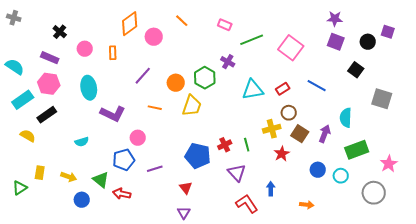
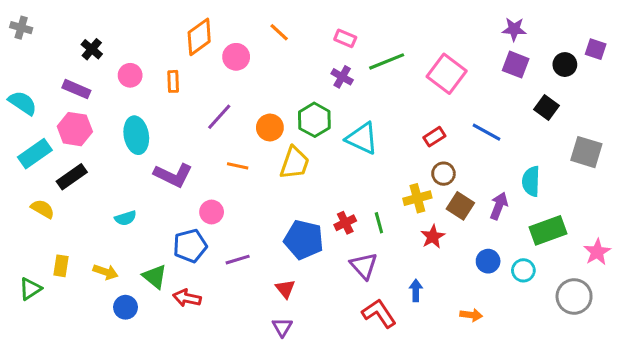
purple cross: (228, 62) -> (342, 77), moved
cyan triangle: (253, 90) -> (362, 138), moved, turned 35

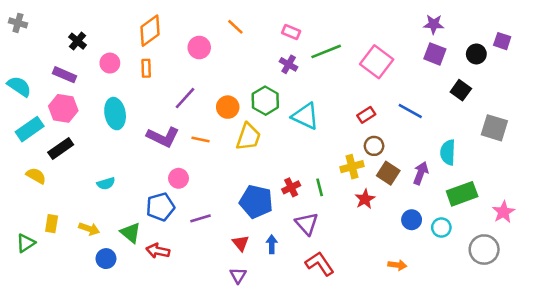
orange diamond: (199, 37) -> (150, 31), moved
purple L-shape: (173, 175) -> (163, 137), moved
blue arrow: (416, 290) -> (272, 244), moved

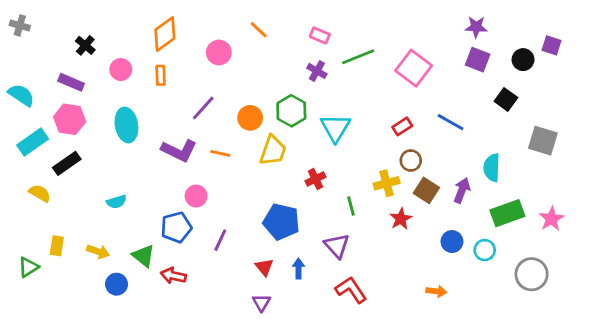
cyan triangle: (305, 116) -> (335, 128), turned 36
red cross: (291, 187) -> (316, 179), moved
pink star: (504, 212) -> (551, 219), moved
purple line: (201, 218) -> (220, 240), turned -48

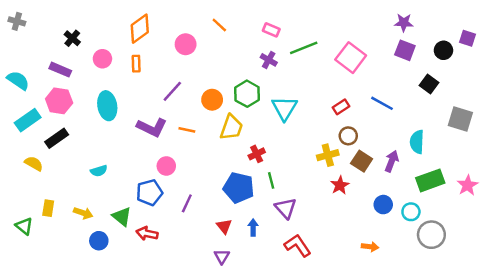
red cross: (316, 179) -> (257, 154), moved
green line: (351, 206) -> (271, 180), moved
green triangle: (28, 267) -> (24, 226), turned -48
gray circle: (532, 274) -> (431, 235), moved

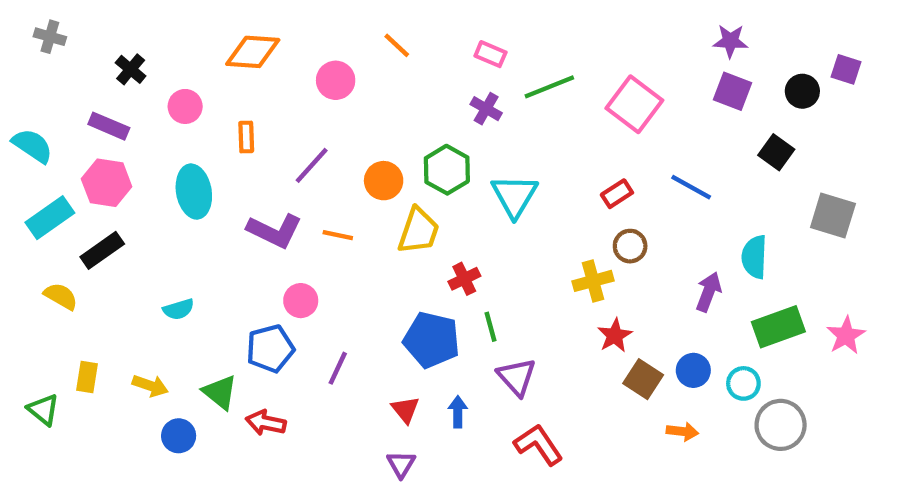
gray cross: (17, 21) -> (50, 37), moved
orange diamond: (140, 29) -> (253, 52), turned 40
orange rectangle: (136, 64) -> (246, 137), moved
brown square: (362, 161) -> (643, 379), moved
orange arrow: (370, 247) -> (682, 431), moved

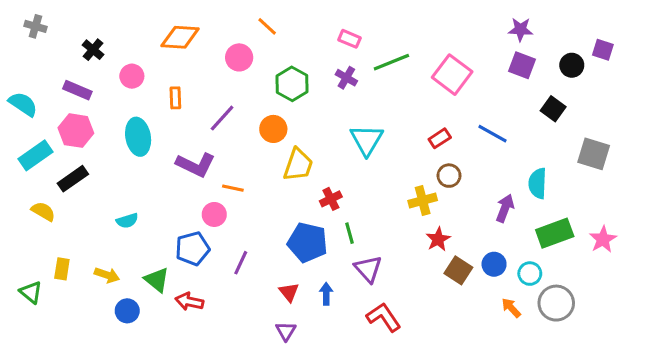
orange line: (397, 45) -> (267, 26), moved
green hexagon: (447, 170) -> (292, 84), moved
orange line: (338, 235) -> (233, 188), moved
orange arrow: (682, 431) -> (511, 308), moved, turned -140

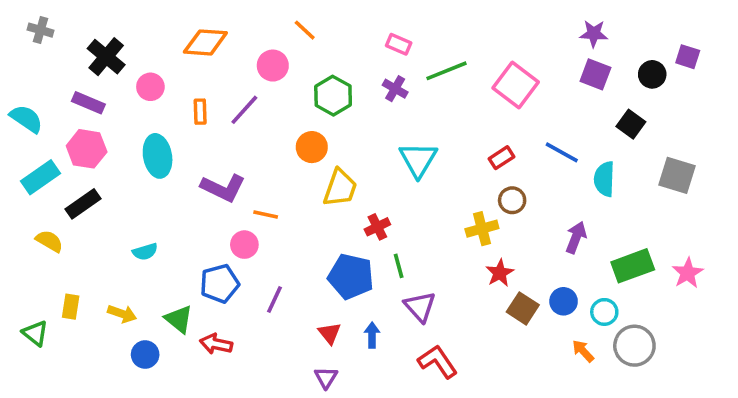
black cross: (93, 50) -> (106, 57), size x1.5
purple line: (222, 118) -> (244, 110), moved
cyan semicircle: (538, 183) -> (604, 179), moved

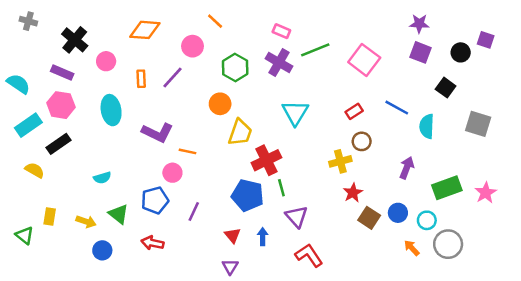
purple cross: (395, 89) -> (279, 62), size x1.5
red cross: (377, 227) -> (266, 160), size x1.6
green triangle: (179, 319) -> (119, 214), moved

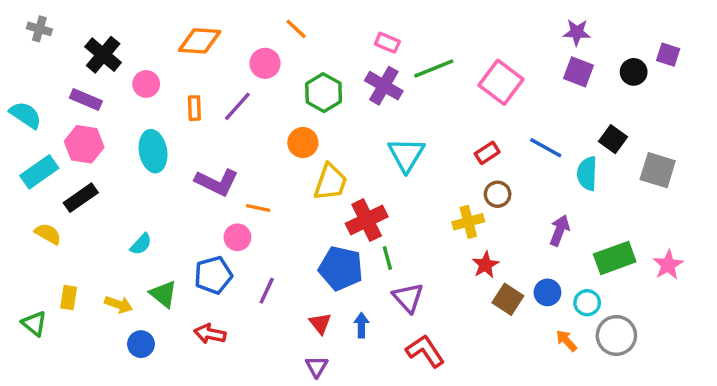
black square: (446, 88) -> (613, 139), moved
cyan semicircle: (102, 178) -> (141, 244), turned -30

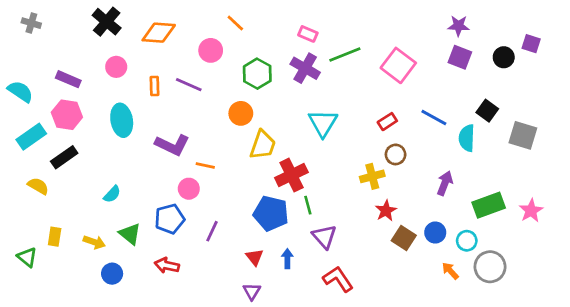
black cross: (103, 55) -> (107, 22), moved
purple line: (237, 106) -> (189, 85), turned 72

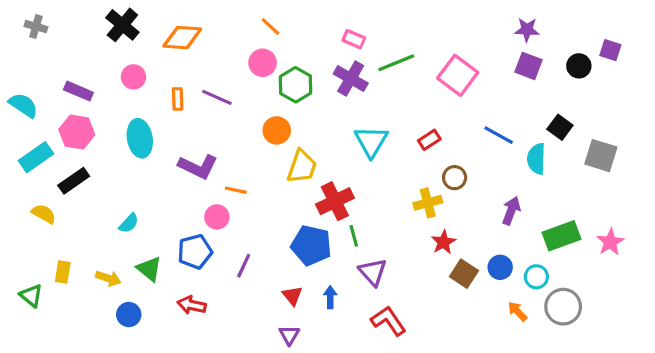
pink circle: (211, 50) -> (263, 63), moved
red rectangle: (387, 122) -> (429, 140), moved

